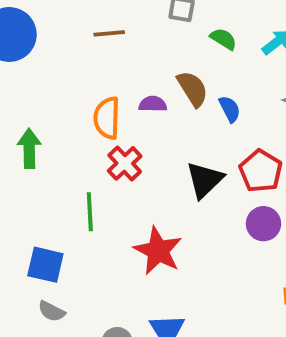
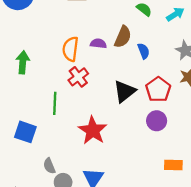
brown semicircle: (193, 89) -> (123, 37), turned 50
gray semicircle: (52, 311) -> (49, 166), moved, turned 35

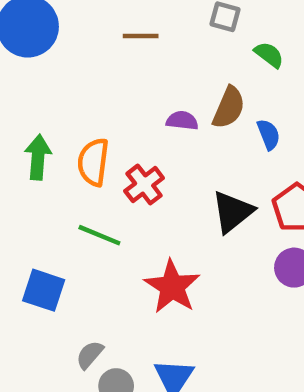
orange semicircle: (70, 49) -> (93, 162), moved
green line: (55, 103) -> (99, 235), turned -70
gray semicircle: (49, 166) -> (90, 355), turned 63

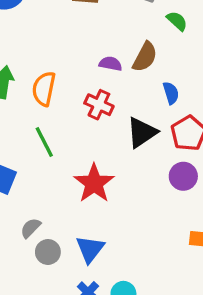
blue semicircle: (269, 134) -> (171, 93), moved
red cross: (144, 185) -> (99, 105), moved, turned -32
green line: (99, 235) -> (44, 142), turned 36

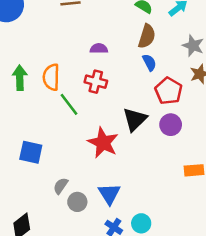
brown semicircle: (145, 57) -> (147, 36), moved
black triangle: (142, 132) -> (135, 119), moved
green line: (44, 142) -> (69, 104), moved

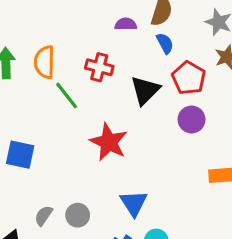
purple semicircle: (99, 49) -> (126, 24), moved
black triangle: (135, 119) -> (145, 90), moved
gray semicircle: (61, 186) -> (44, 216), moved
blue triangle: (109, 194) -> (134, 203), moved

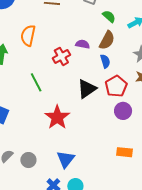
orange semicircle: (44, 62) -> (28, 36), moved
red cross: (99, 67) -> (61, 56), moved, turned 36
purple circle: (192, 120) -> (123, 111), moved

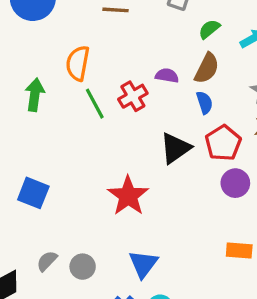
green semicircle: (109, 16) -> (209, 29), turned -80
green line: (36, 82) -> (95, 104), moved

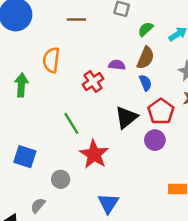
green line: (95, 104) -> (71, 123), moved
purple circle: (235, 183) -> (155, 140), moved
gray circle: (83, 267) -> (61, 179), moved

